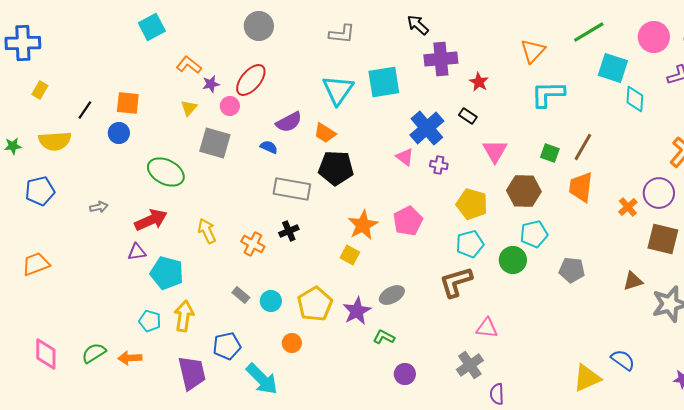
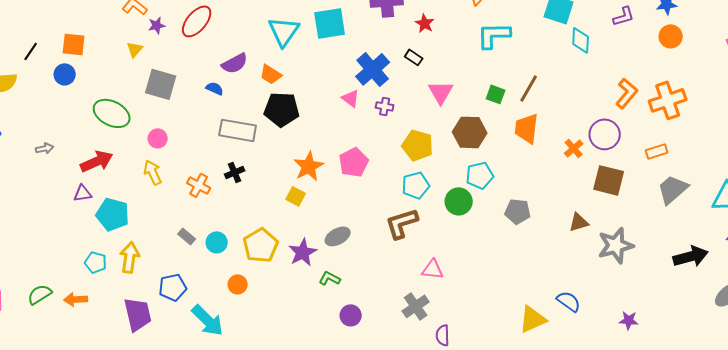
pink circle: (230, 106) -> (158, 138), moved

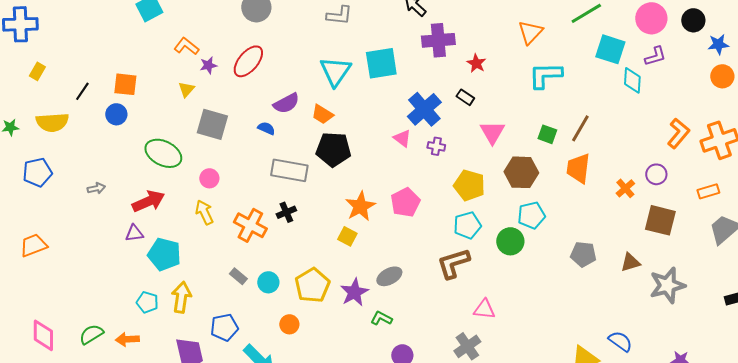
purple L-shape: (624, 16) -> (655, 56), moved
purple circle: (605, 134) -> (656, 174), size x0.7
orange cross: (199, 185) -> (250, 225), size x1.4
gray pentagon: (518, 211) -> (583, 254), moved

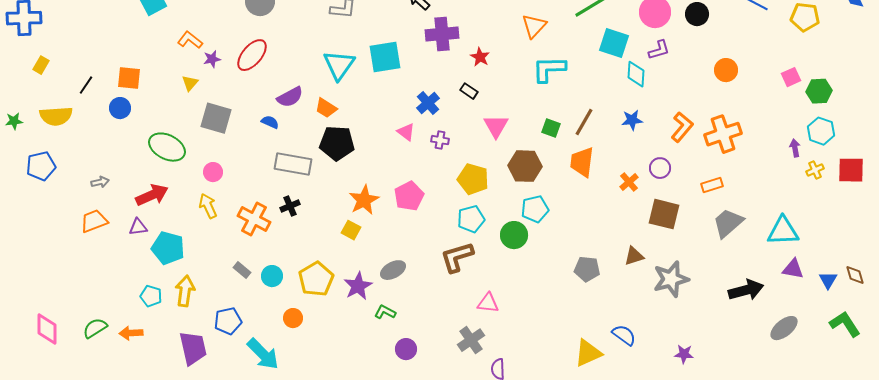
blue star: (718, 44) -> (632, 120), moved
blue cross: (424, 109) -> (428, 103), size x0.7
orange trapezoid: (33, 245) -> (94, 221), moved
gray pentagon: (583, 254) -> (587, 269), moved

